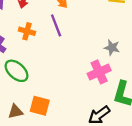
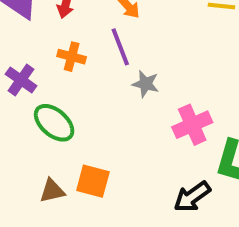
gray star: (112, 48) -> (146, 84), moved

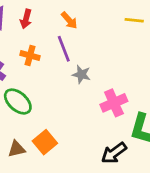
orange square: (93, 181) -> (45, 142), turned 35

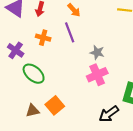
gray star: (81, 74) -> (97, 52), moved
pink cross: (114, 103) -> (97, 75), moved

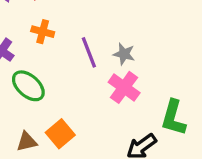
purple line: (70, 32) -> (89, 52), moved
pink cross: (97, 75) -> (124, 87), turned -30

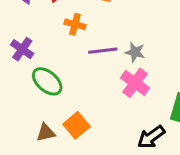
orange cross: (43, 32) -> (75, 24), moved
purple line: (89, 52) -> (103, 51), turned -76

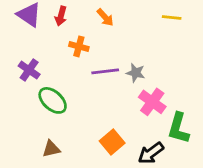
pink cross: (135, 83) -> (152, 102), moved
orange square: (76, 125) -> (112, 142), moved

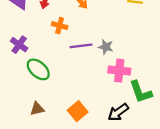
pink cross: (152, 102) -> (119, 71), turned -30
green L-shape: (179, 128) -> (141, 92), turned -35
orange square: (112, 142) -> (78, 111), moved

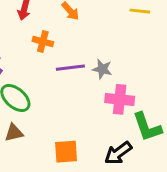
brown triangle: (37, 109) -> (14, 133), moved
orange square: (78, 111) -> (66, 152), turned 36

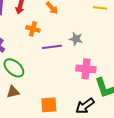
gray star: (102, 69) -> (76, 39), moved

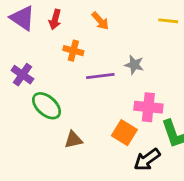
brown triangle: (13, 92) -> (73, 140), moved
orange square: (49, 105) -> (124, 133), moved, turned 36

